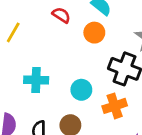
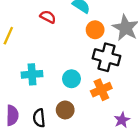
orange circle: (94, 33) -> (95, 30), moved

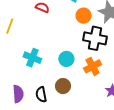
cyan cross: (32, 74) -> (32, 58), turned 30

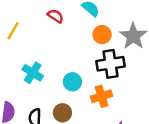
black cross: (95, 38) -> (111, 64), turned -30

